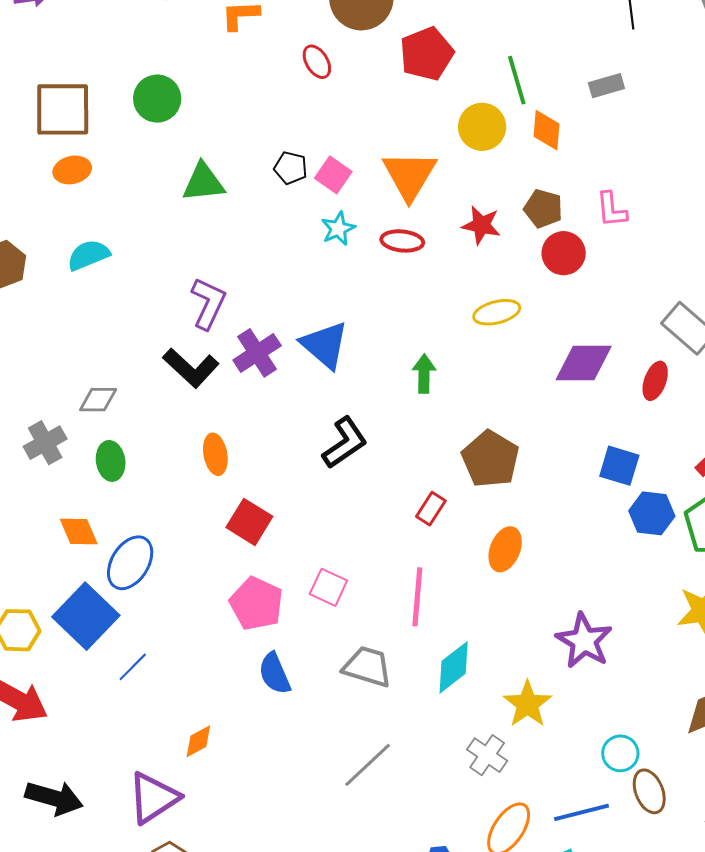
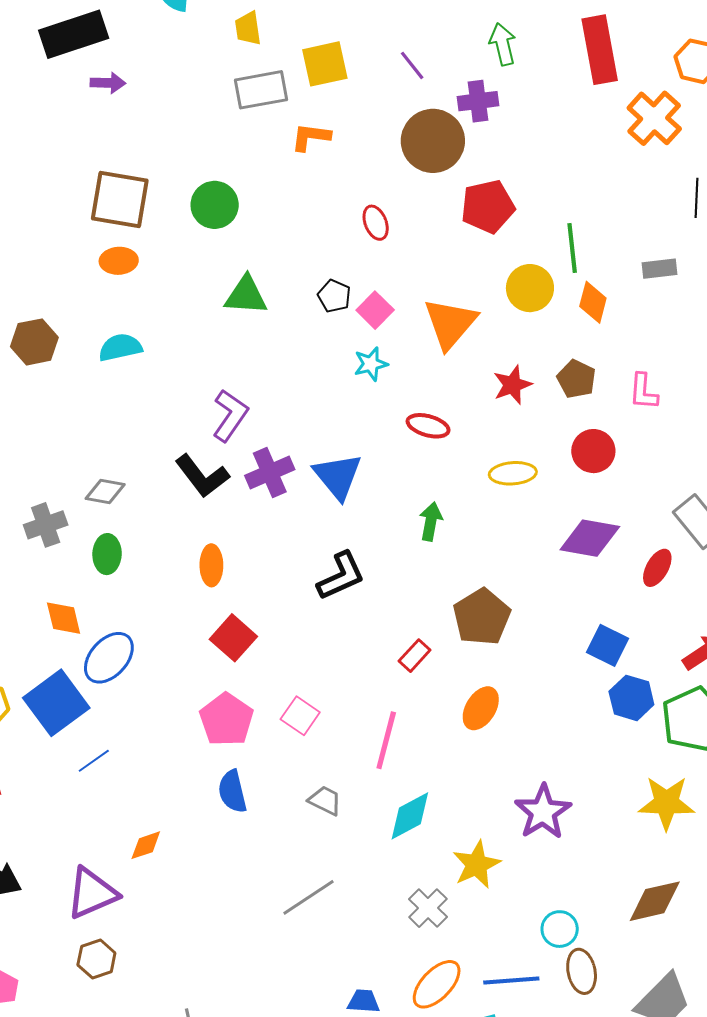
red ellipse: (317, 62) -> (376, 223), moved
red star: (481, 225) -> (512, 385), turned 30
red ellipse: (402, 241) -> (428, 426), moved
red circle: (564, 253) -> (593, 451), moved
gray trapezoid: (367, 667) -> (325, 801), size x0.7

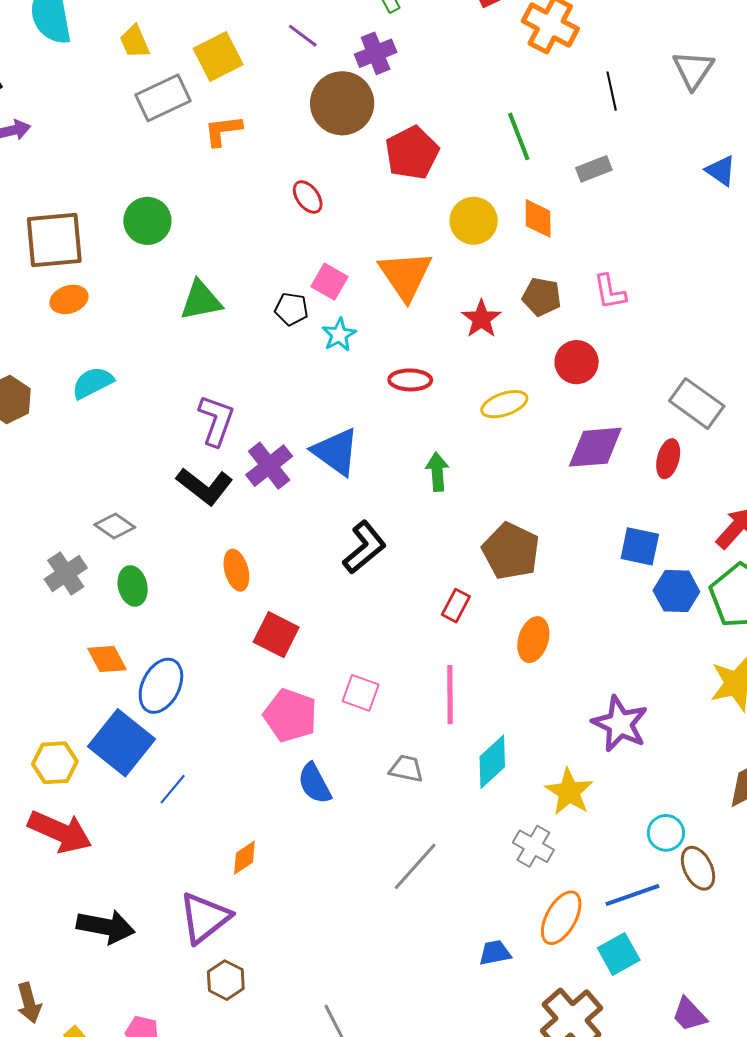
green line: (572, 248) -> (519, 136), moved
black pentagon: (334, 296) -> (291, 309), moved
gray diamond: (105, 492) -> (115, 526), turned 39

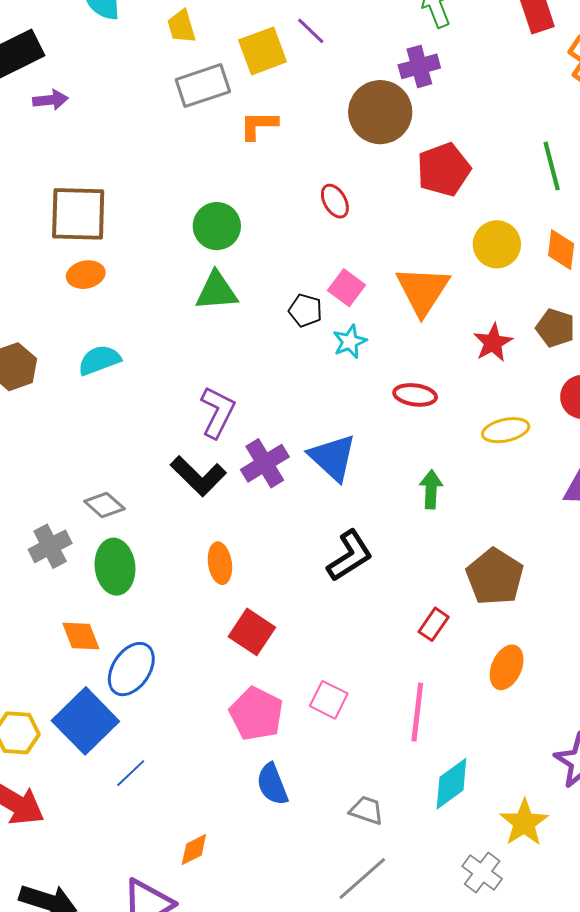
purple line: (303, 36) -> (311, 31), moved
green circle: (147, 221) -> (217, 226), moved
green ellipse: (133, 586) -> (115, 567), size x1.4
gray trapezoid: (406, 769) -> (366, 810), moved

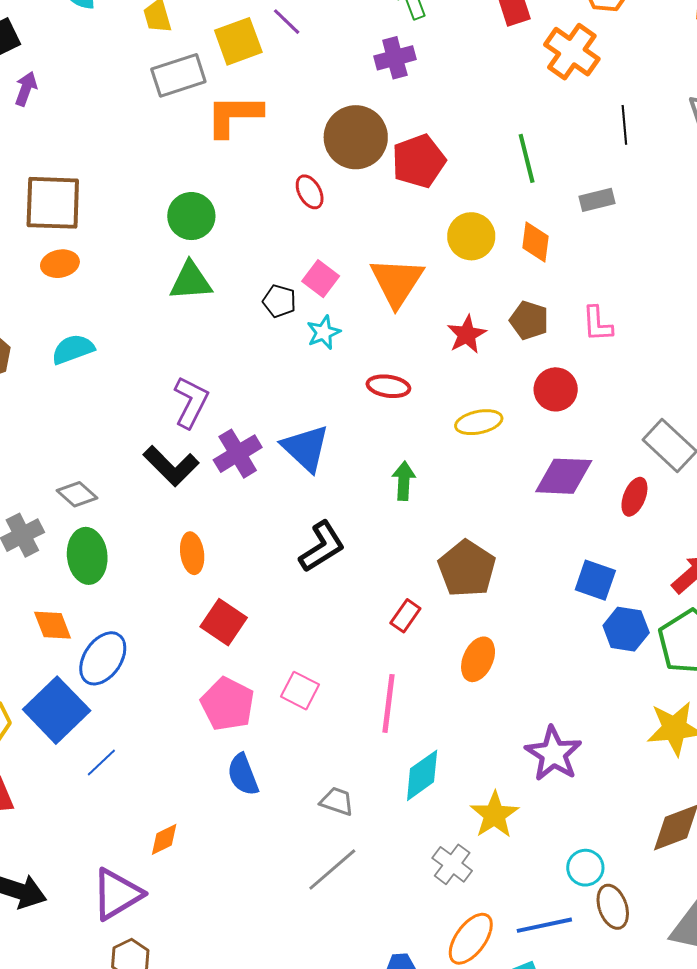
purple arrow: (50, 100) -> (26, 89), turned -64
brown circle: (380, 112) -> (356, 137), moved
orange L-shape: (259, 125) -> (234, 115), size x1.5

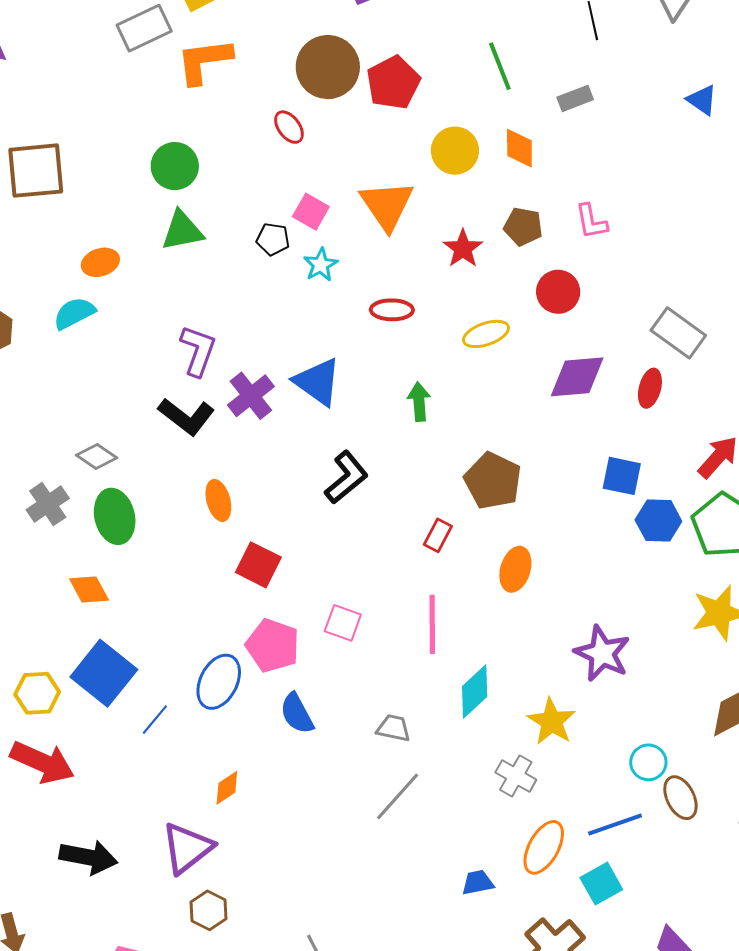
orange ellipse: (60, 264) -> (100, 262), moved
blue ellipse: (103, 658) -> (219, 682), moved

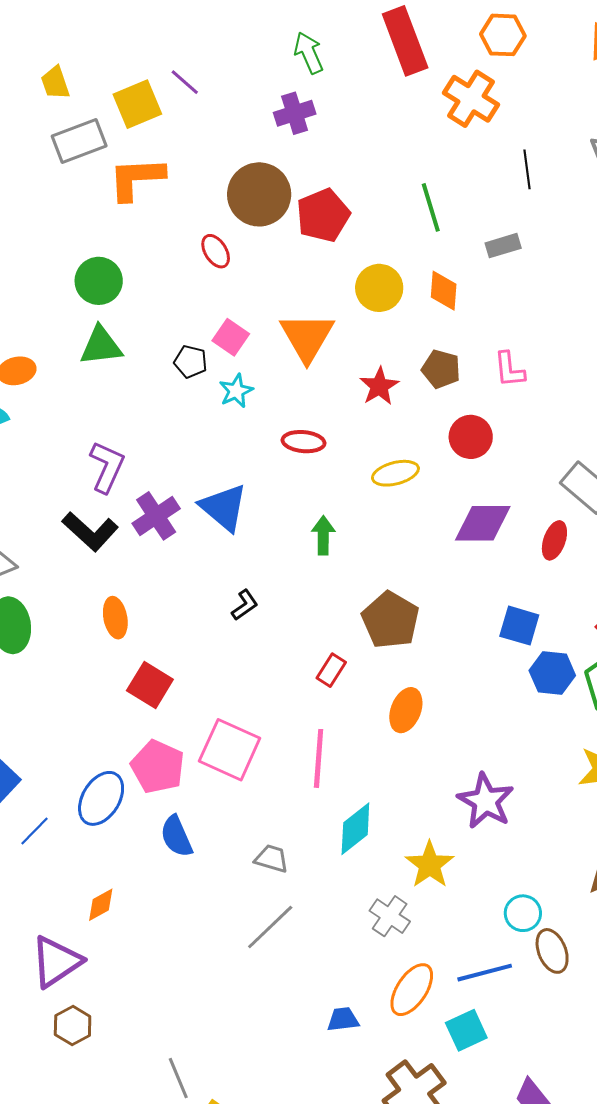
black L-shape: (346, 477) -> (245, 605), size x0.6
pink square: (343, 623) -> (230, 750), size x1.6

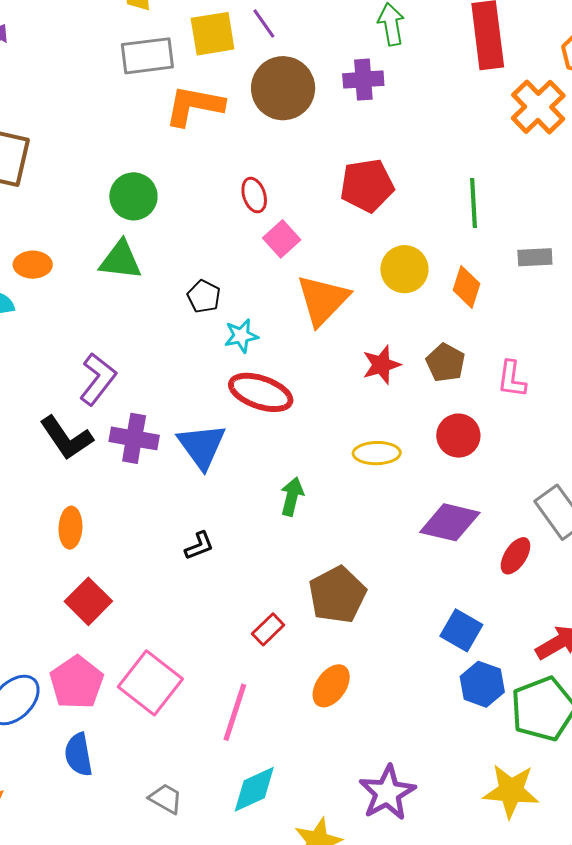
brown circle: (259, 194) -> (283, 88), moved
pink square: (231, 337) -> (282, 239), moved
red ellipse: (304, 442) -> (261, 392), moved, size x1.5
purple cross: (156, 516) -> (134, 438), turned 30

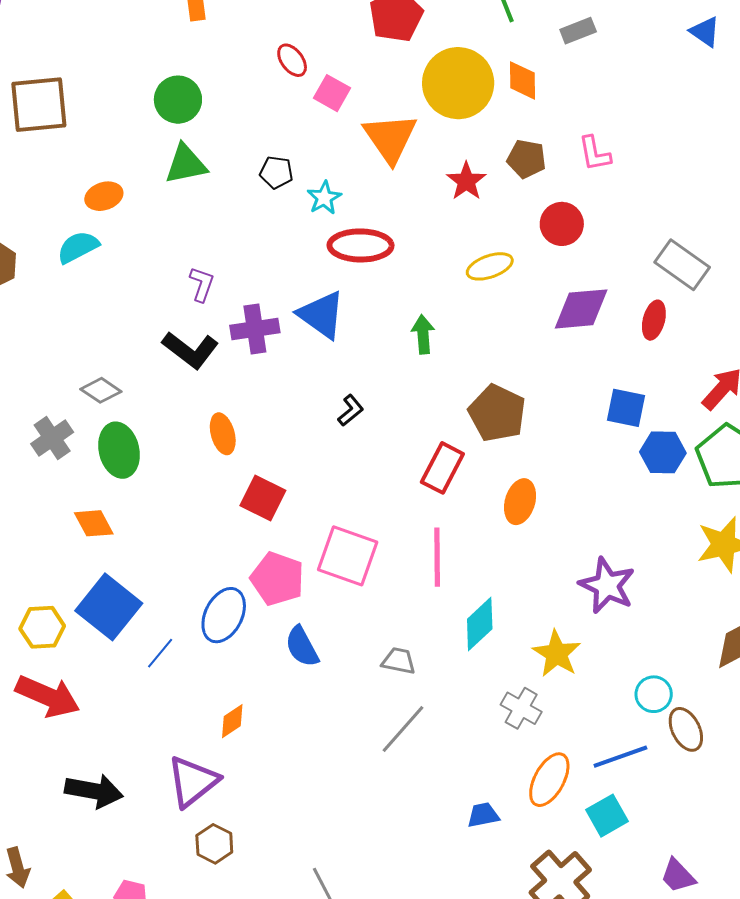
yellow circle: (404, 269) -> (458, 83), size x1.5
purple L-shape: (98, 379) -> (202, 284), size x0.7
red rectangle: (268, 629) -> (442, 468), size x1.5

